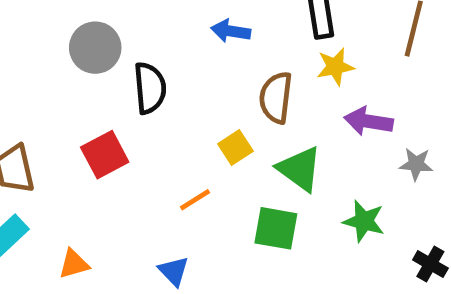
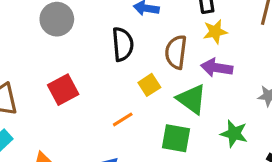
black semicircle: (150, 88) -> (123, 44), moved
purple arrow: (369, 121) -> (217, 68), moved

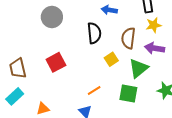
green triangle: (192, 99) -> (138, 68), turned 45
orange line: (123, 119) -> (94, 90), moved

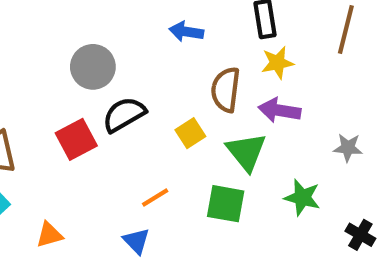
gray circle: (52, 17) -> (93, 67), moved
black semicircle: (94, 33) -> (124, 115), moved, turned -115
green triangle: (138, 68) -> (246, 152), turned -30

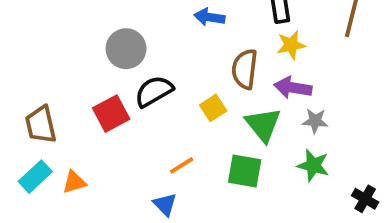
gray star: (348, 148) -> (315, 121), moved
orange triangle: (49, 235) -> (74, 182), moved

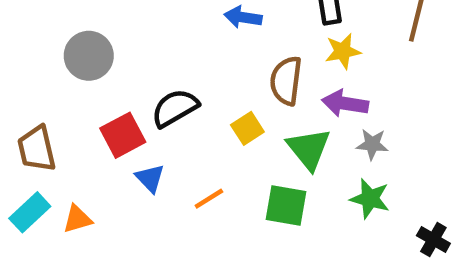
gray circle: (126, 49) -> (89, 56), moved
blue triangle: (165, 204) -> (150, 178), moved

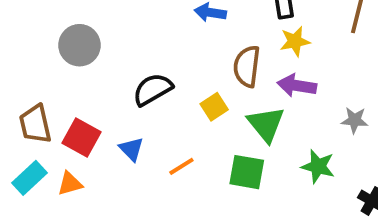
red square: (123, 135) -> (81, 138), moved, turned -33
gray star: (372, 144) -> (355, 120), moved

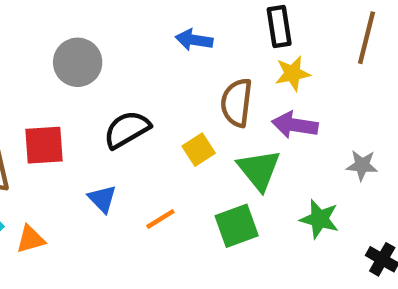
gray circle: (79, 45) -> (78, 62), moved
red square: (81, 138) -> (44, 145), moved, turned -33
green square: (247, 172) -> (237, 226), turned -30

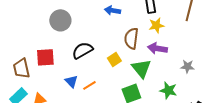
orange line: (160, 219) -> (89, 85), moved

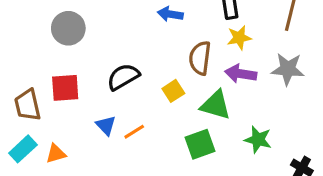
gray circle: (60, 20) -> (68, 28), moved
gray star: (187, 66) -> (288, 69), moved, size x1.5
green triangle: (141, 68) -> (216, 105), turned -35

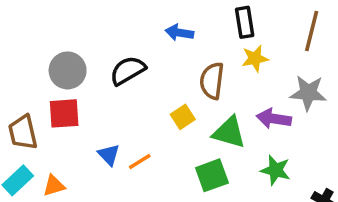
gray circle: (68, 28) -> (68, 70), moved
purple arrow: (241, 74) -> (274, 119), moved
black semicircle: (123, 77) -> (128, 70), moved

